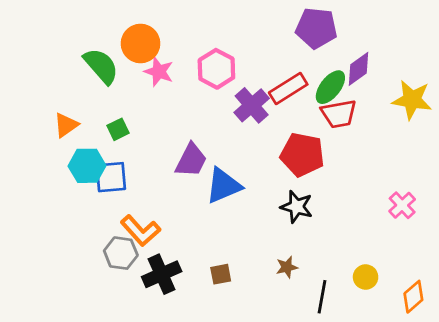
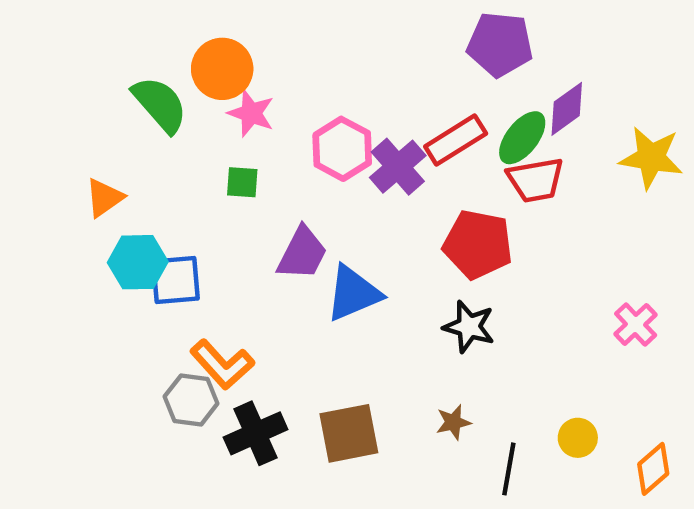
pink hexagon: (216, 69) -> (342, 149), moved
green square: (118, 129) -> (242, 182), moved, turned 30
brown square: (221, 274) -> (349, 433), size x1.8

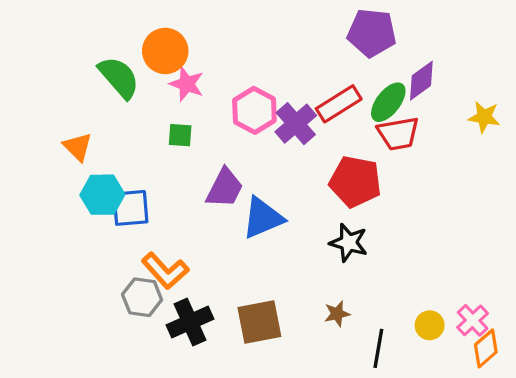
yellow star: (651, 158) -> (484, 117), size x0.7
orange triangle: (104, 198) -> (78, 147), turned -40
pink cross: (636, 324) -> (473, 320), moved

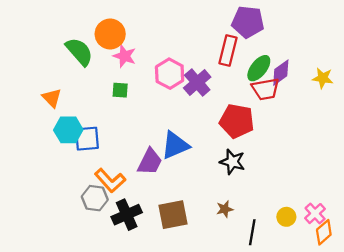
purple diamond: (421, 81) -> (281, 73), moved
red rectangle: (339, 104) -> (228, 51), moved, turned -44
purple trapezoid: (225, 188) -> (150, 162), moved

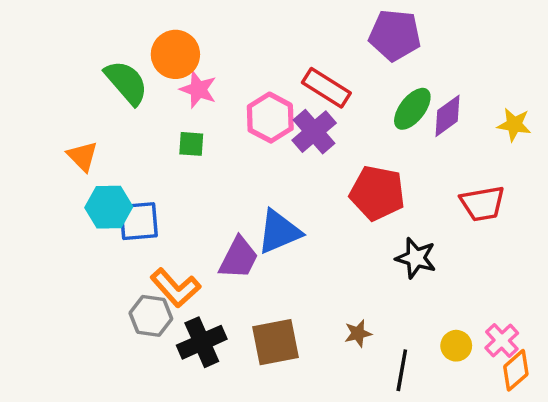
red rectangle: (228, 51) -> (326, 88), moved, turned -72
red trapezoid: (265, 89) -> (483, 204), moved
black star: (232, 162) -> (416, 258), moved

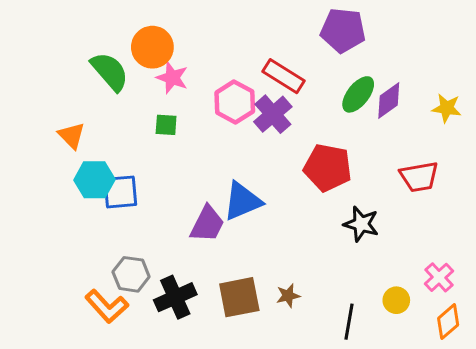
orange L-shape: (175, 288) -> (107, 306), moved
brown star: (358, 333) -> (288, 296), moved
pink cross: (502, 340) -> (439, 277), moved

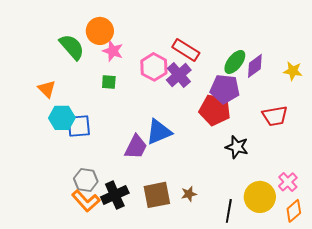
purple pentagon: (343, 30) -> (225, 89), moved
yellow circle: (396, 300) -> (260, 197), size x1.8
orange L-shape: (107, 306) -> (86, 201), moved

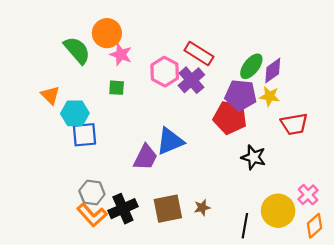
yellow star: (293, 71) -> (270, 96), moved
cyan hexagon: (62, 118) -> (75, 113), moved

